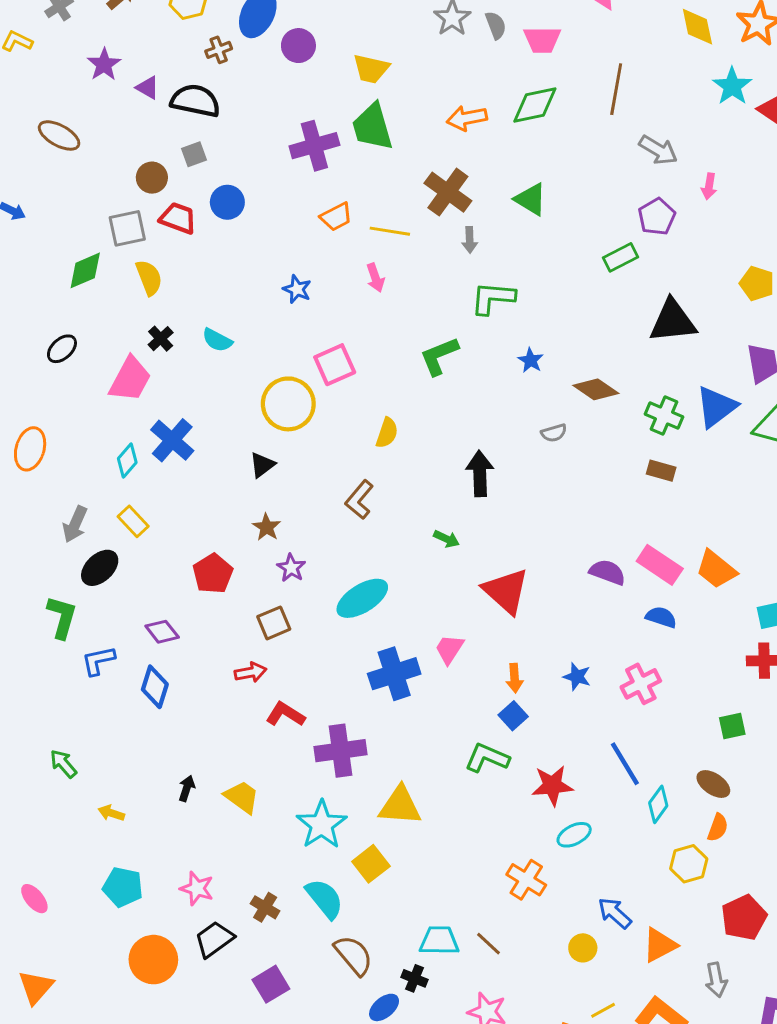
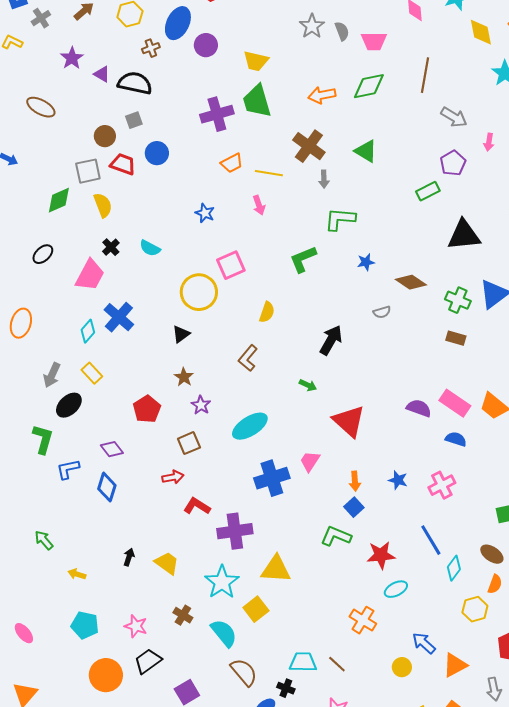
blue star: (531, 360) -> (366, 262), turned 30
black arrow: (480, 474) -> (331, 340), turned 32
brown cross: (265, 907) -> (183, 615), moved

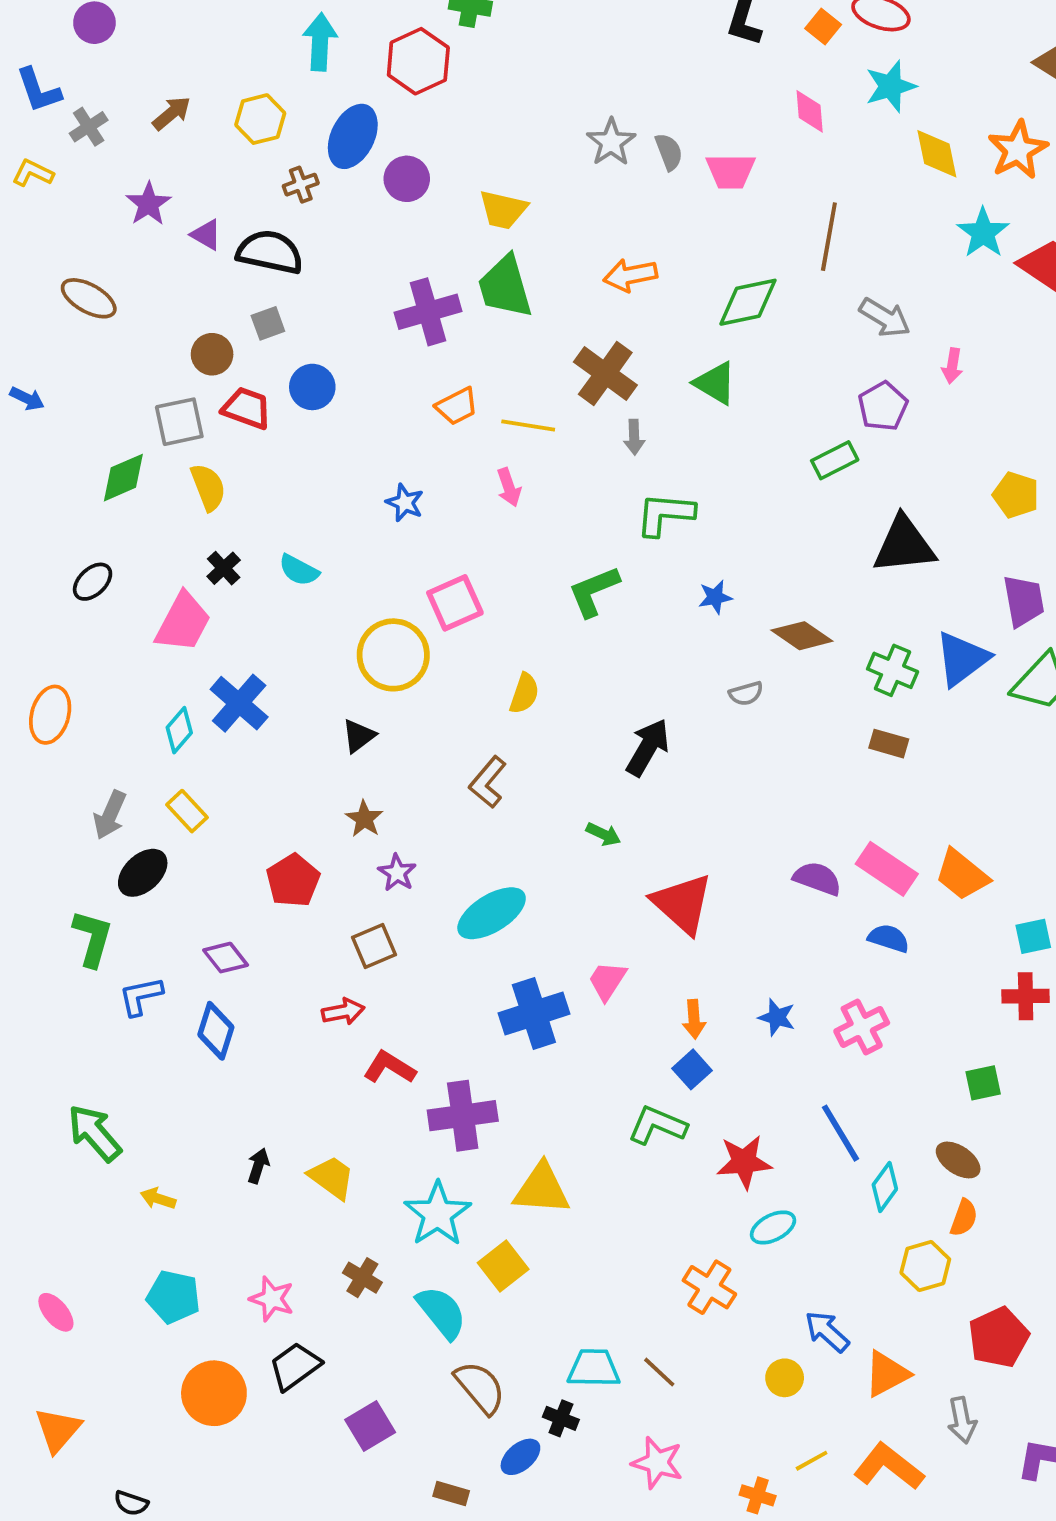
green diamond: (369, 86) -> (748, 302), moved
green arrow: (44, 540) -> (94, 1133), size x1.5

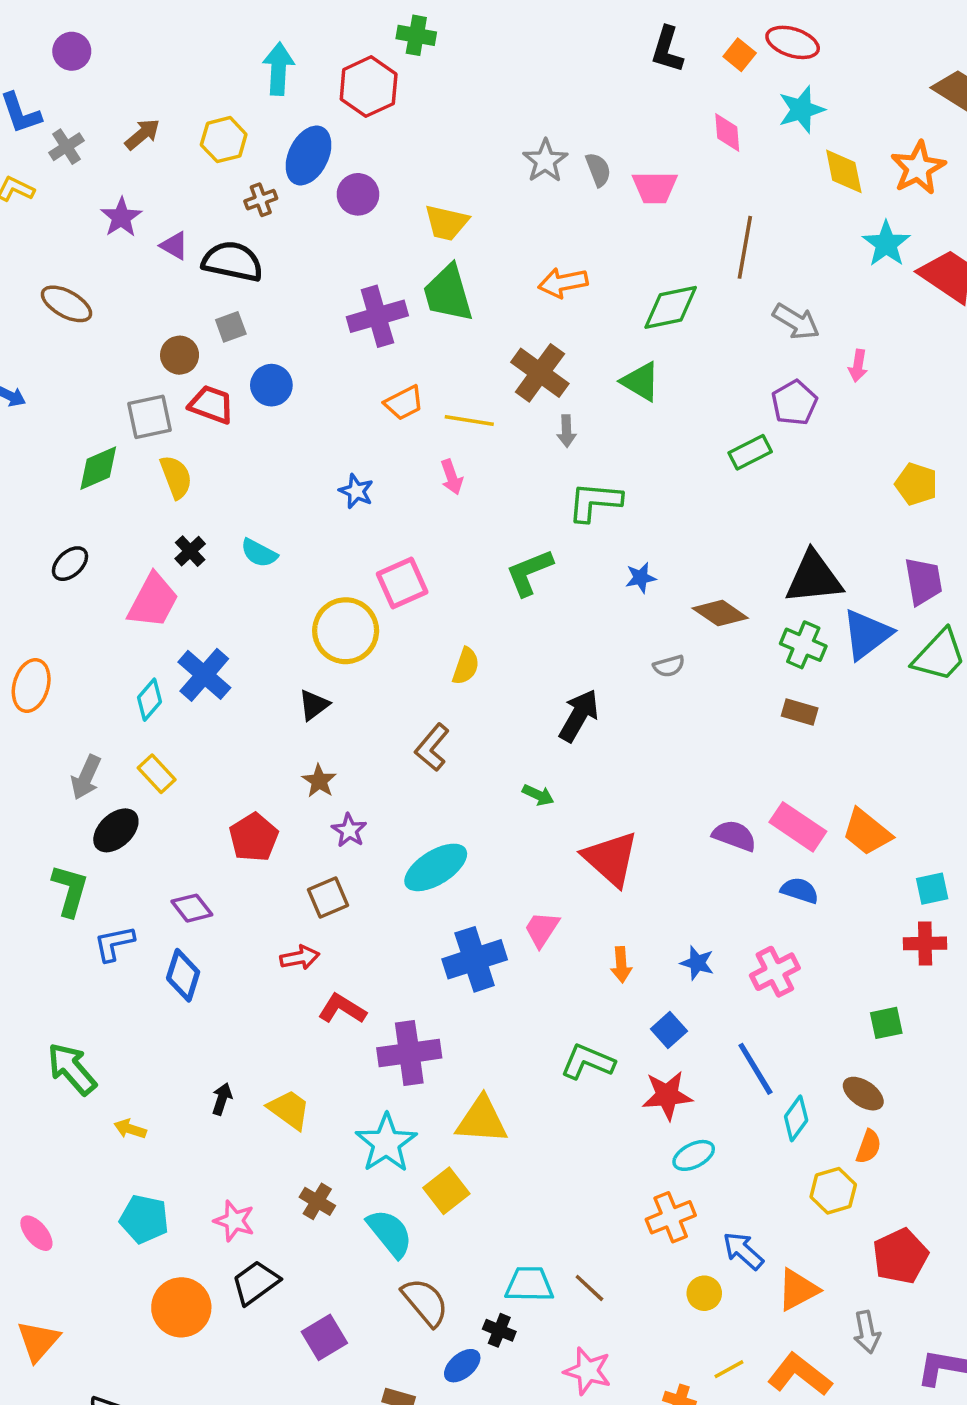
black triangle: (904, 545) -> (814, 578), moved
blue square: (692, 1069) -> (669, 1030), moved
orange cross: (709, 1287) -> (671, 1217), moved, turned 36

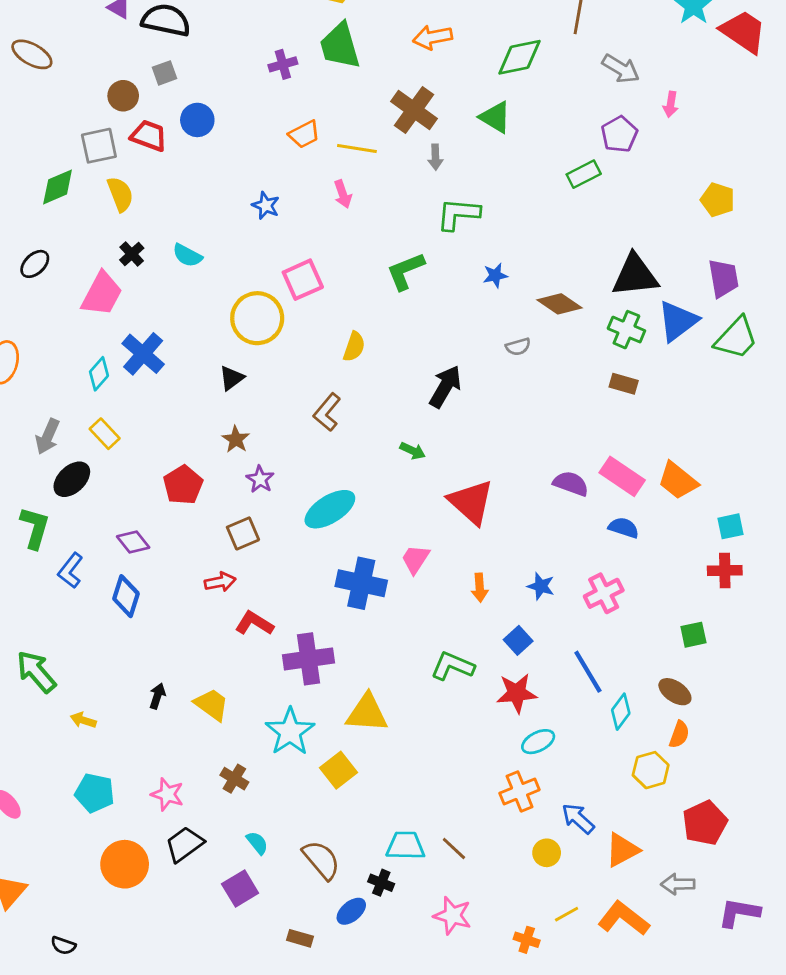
purple cross: (377, 316) -> (283, 64), size x0.6
blue L-shape: (114, 943) -> (70, 571), turned -40
blue cross: (475, 959) -> (361, 583), turned 30
cyan semicircle: (390, 1233) -> (257, 843), moved, size x0.6
gray arrow: (867, 1332) -> (678, 884), turned 100

